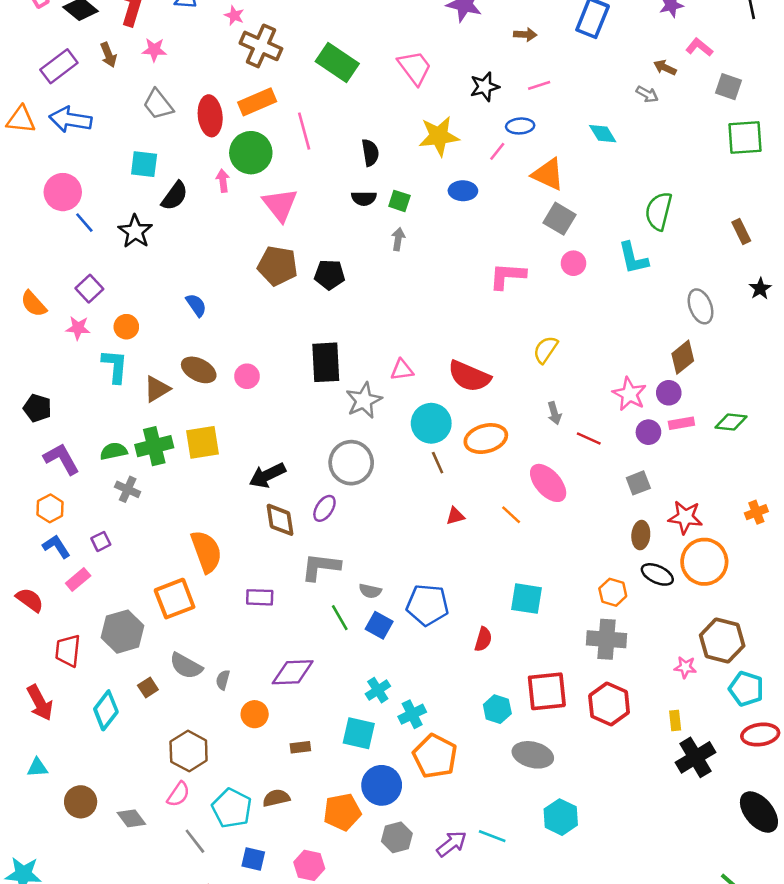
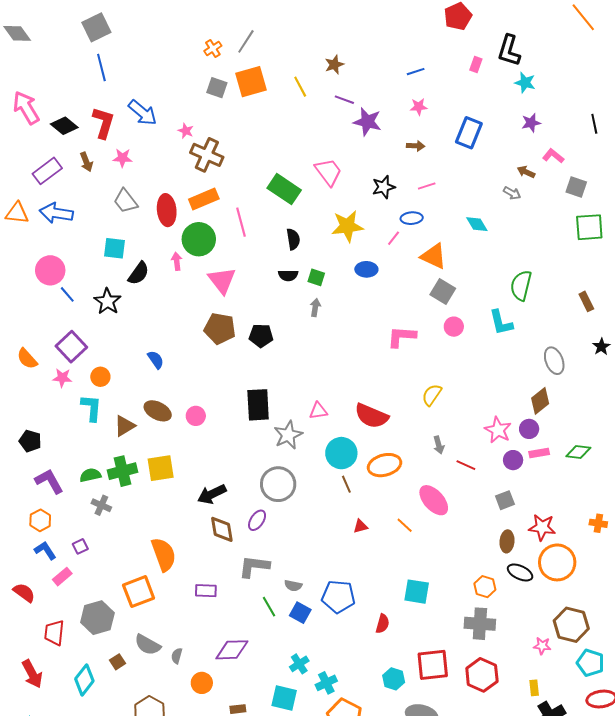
green rectangle: (337, 62) -> (284, 189), moved
purple square: (89, 289) -> (71, 347), size x1.4
orange cross: (756, 512) -> (598, 523), turned 30

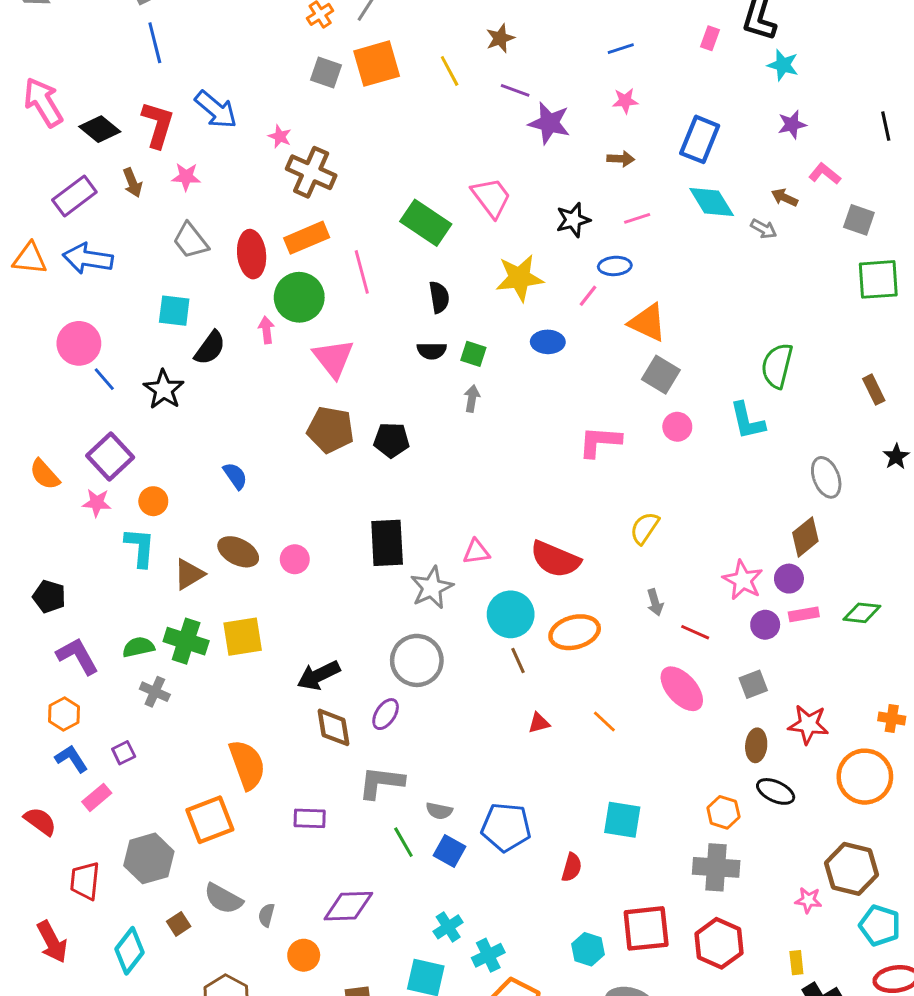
cyan diamond: (477, 224) -> (712, 202), moved, size x1.4
green cross: (123, 471) -> (186, 641), turned 32
pink ellipse: (434, 500) -> (682, 689), moved
orange circle: (557, 562) -> (865, 777), moved

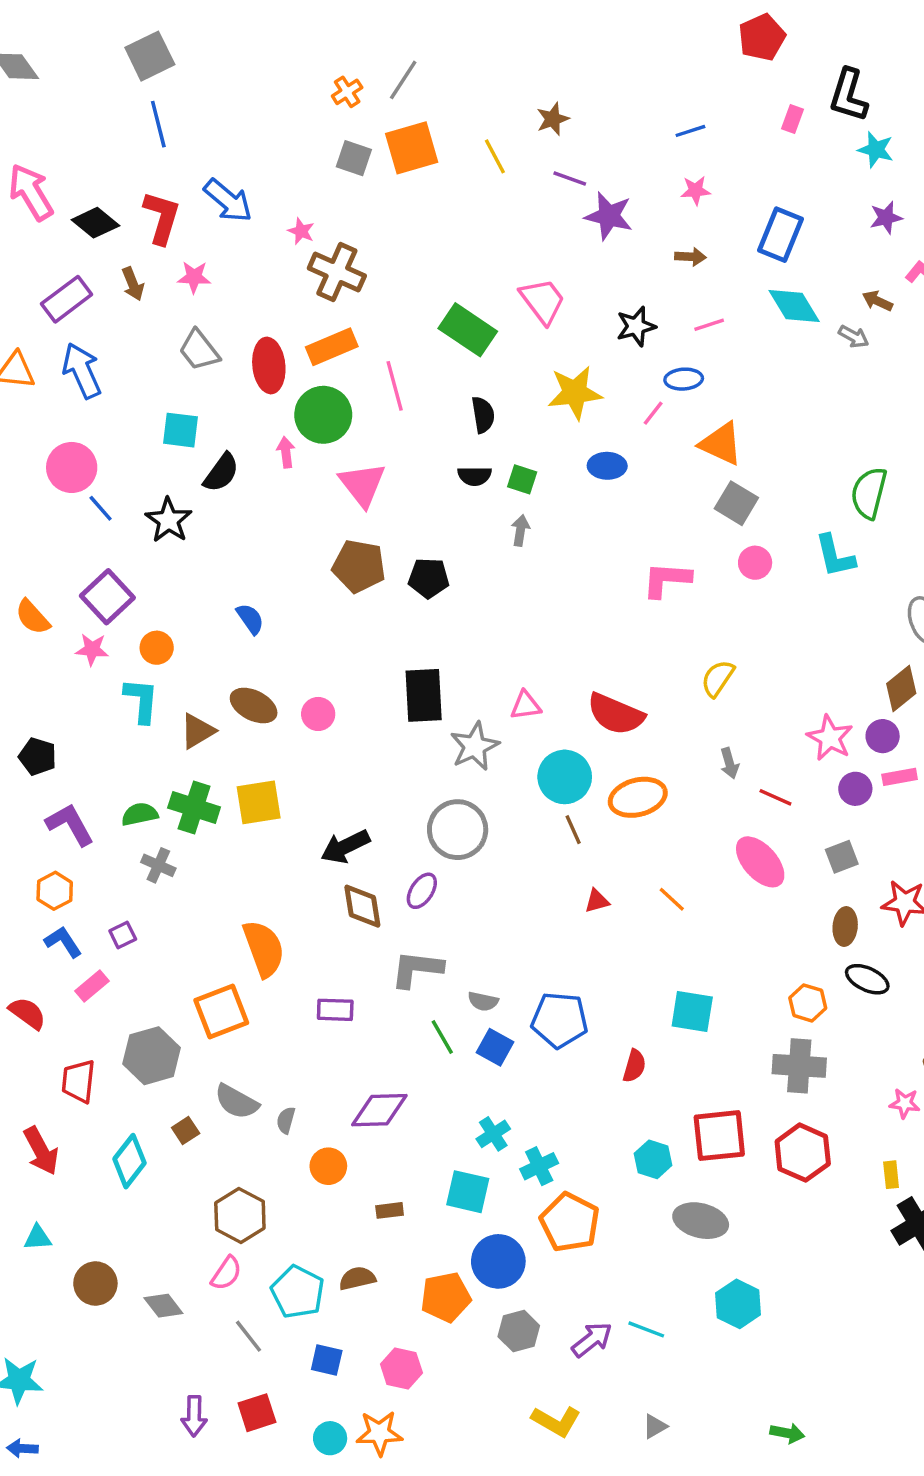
blue arrow: (88, 259) -> (82, 371), turned 57

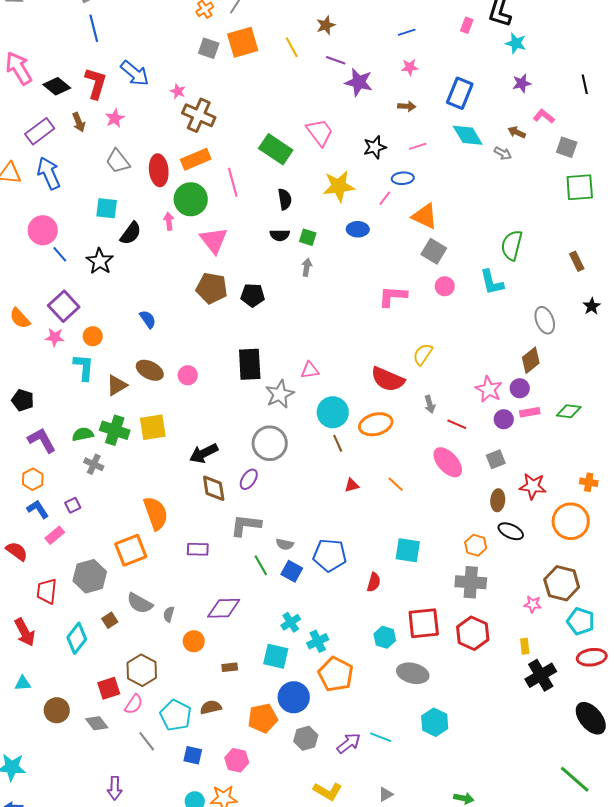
pink star: (194, 277) -> (115, 118), turned -30
red semicircle: (616, 714) -> (388, 379), moved
red square: (257, 1413) -> (109, 688), moved

